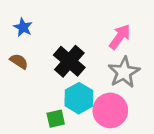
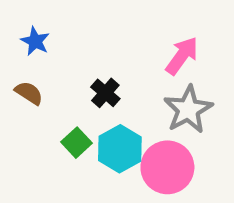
black cross: (69, 61) -> (105, 93), size x0.6
green square: (56, 119) -> (76, 143), moved, turned -30

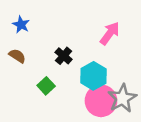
gray star: (188, 109) -> (122, 98), moved
cyan hexagon: (120, 149) -> (93, 76), moved

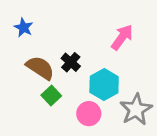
brown semicircle: (17, 56) -> (40, 68), moved, size x1.5
pink circle: (101, 101) -> (89, 114), moved, size x0.7

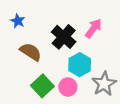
black cross: (71, 62) -> (64, 37), moved, size x1.6
green square: (51, 96) -> (42, 86), moved, size x1.5

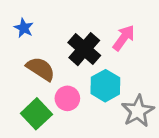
green square: (42, 86) -> (36, 114), moved
pink circle: (68, 87) -> (67, 98), moved

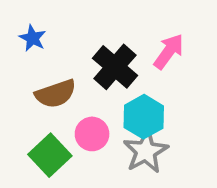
brown semicircle: (41, 69) -> (56, 94), turned 128
gray star: (138, 111) -> (146, 151), moved

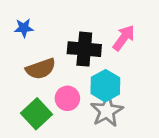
blue star: (33, 38) -> (24, 28), turned -30
black cross: (115, 67) -> (84, 49), turned -36

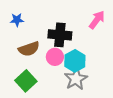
pink arrow: (124, 38) -> (97, 20), moved
pink circle: (67, 98) -> (55, 57), moved

